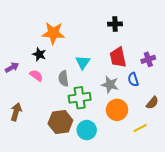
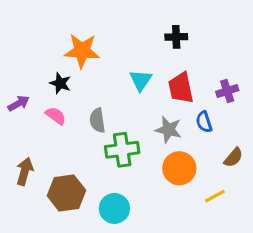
cyan triangle: (83, 62) -> (141, 80), moved
brown hexagon: (60, 122) -> (66, 193), moved
cyan circle: (87, 130) -> (114, 208), moved

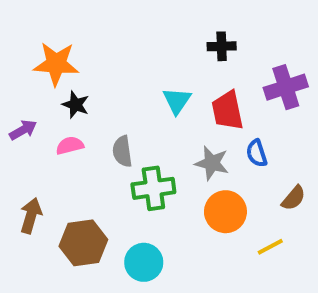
orange star: (82, 51) -> (56, 64), moved
purple cross: (227, 91) -> (286, 87), moved, size x1.5
pink semicircle: (56, 116) -> (70, 146), turned -50

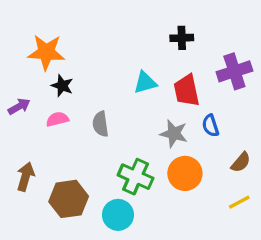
cyan triangle: (177, 101) -> (145, 83), turned 40
green cross: (153, 188) -> (136, 177), moved, turned 32
yellow line: (270, 247) -> (239, 202), moved

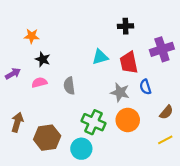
orange star: (46, 52) -> (32, 36), size x0.6

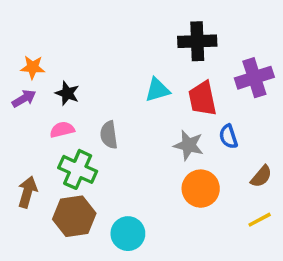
black cross: (126, 26) -> (197, 41), size x1.5
orange star: (32, 36) -> (33, 67), moved
purple arrow: (13, 74) -> (24, 98), moved
green cross: (93, 122) -> (78, 169), moved

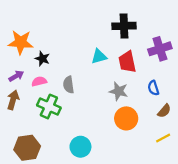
orange star: (33, 67) -> (21, 42), size x1.6
purple arrow: (24, 98) -> (16, 76), moved
blue semicircle: (228, 137) -> (153, 88), moved
brown arrow: (27, 192) -> (13, 100), moved
brown hexagon: (74, 216) -> (27, 148), moved

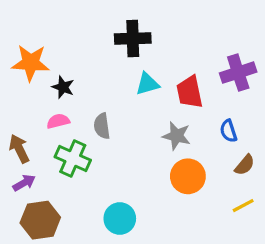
black cross: (124, 26) -> (133, 38), moved
purple arrow: (16, 76) -> (24, 183), moved
brown arrow: (13, 100) -> (19, 149), turned -42

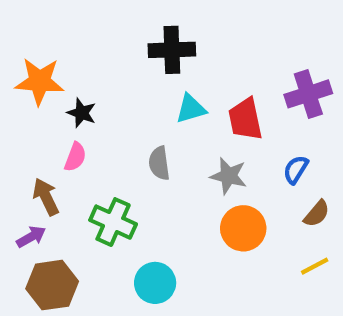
pink semicircle: (58, 121) -> (75, 157), turned 125
gray semicircle: (102, 126) -> (159, 163), moved
blue semicircle: (228, 131) -> (296, 170), turned 50
brown arrow: (19, 149) -> (46, 197), moved
green cross: (73, 158) -> (113, 222), moved

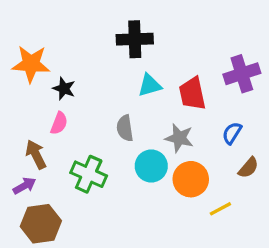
yellow line: (315, 266) -> (220, 209), moved
cyan circle: (155, 283) -> (151, 166), moved

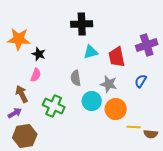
brown semicircle: (248, 168) -> (151, 134), moved, turned 56
yellow line: (220, 209) -> (134, 127), turned 32

